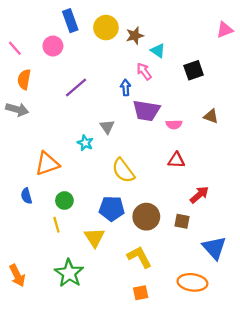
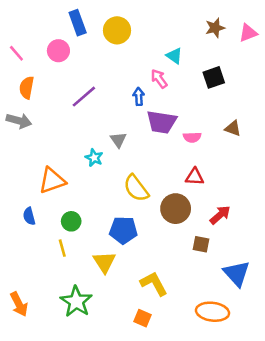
brown star: (135, 36) -> (215, 28), moved
brown circle: (146, 217) -> (176, 209), moved
orange square: (141, 293) -> (142, 318), moved, turned 35

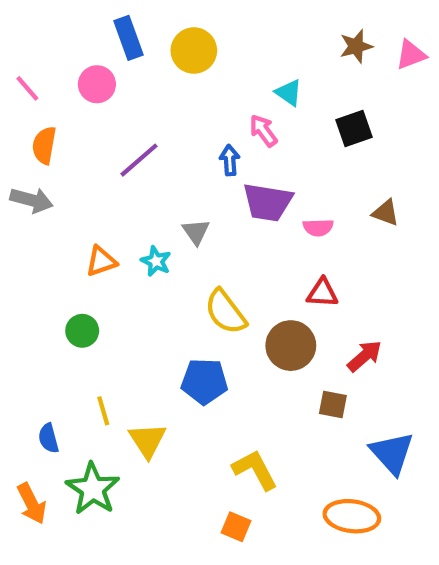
orange triangle: (52, 181) -> (101, 261), moved, size x0.7
blue semicircle: (29, 216) -> (48, 438), moved
green circle: (71, 221) -> (82, 331), moved
yellow triangle: (104, 262) -> (148, 440), moved
green star: (76, 302) -> (93, 489), moved

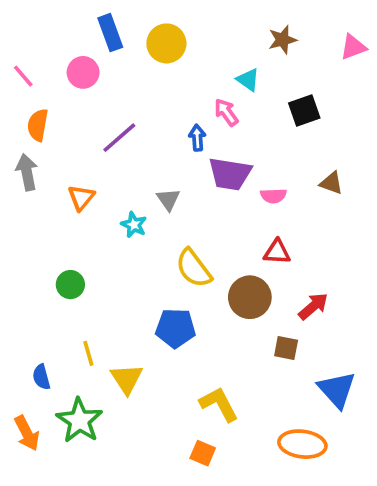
brown star: (356, 46) -> (282, 40), moved
gray arrow: (32, 200) -> (27, 172), turned -116
orange triangle: (101, 261) -> (81, 198), moved, turned -32

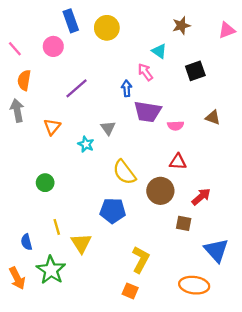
yellow L-shape: (219, 404) -> (141, 260), turned 56

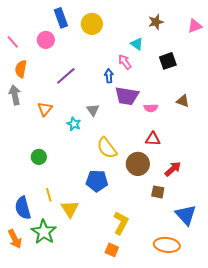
blue semicircle: (26, 242) -> (23, 208), size x1.6

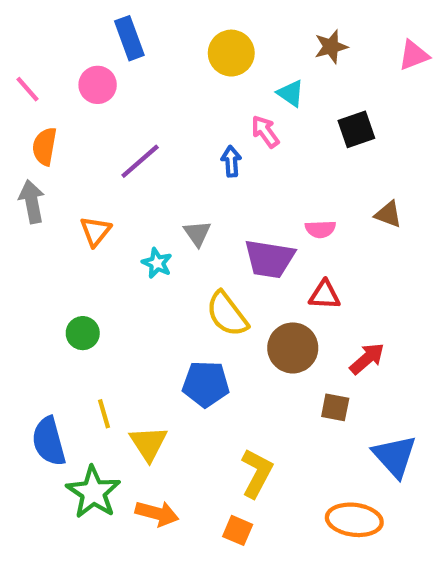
yellow circle: (92, 24) -> (231, 53), moved
purple trapezoid: (127, 96) -> (269, 259), moved
orange arrow: (15, 239) -> (157, 513), moved, turned -48

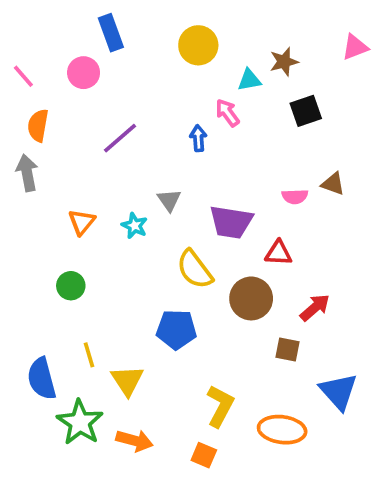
brown star: (331, 47) -> (284, 62), moved
cyan triangle: (291, 93) -> (249, 80), turned -45
pink semicircle: (320, 229) -> (295, 196), moved
orange triangle: (95, 231) -> (82, 222), moved
orange ellipse: (354, 520) -> (282, 430), moved

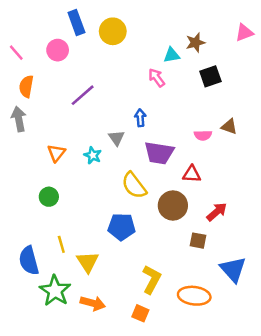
yellow circle: (198, 45) -> (113, 31), moved
blue arrow: (198, 138) -> (140, 118), moved

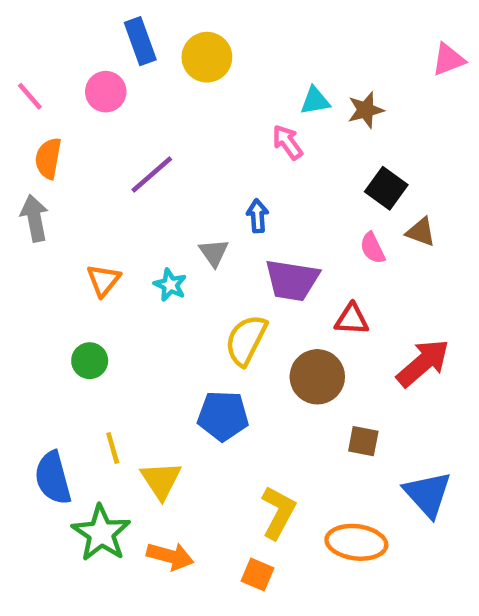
brown star: (195, 43) -> (366, 110), moved
black square: (210, 76) -> (386, 188), moved, turned -35
pink semicircle: (203, 135) -> (372, 248), turned 66
yellow semicircle: (134, 185) -> (246, 340), turned 64
red arrow: (217, 212) -> (423, 363), moved, size x1.4

